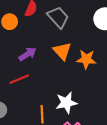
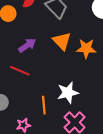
red line: (19, 79) -> (20, 71), turned 48

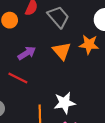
orange star: (86, 48) -> (89, 44), moved

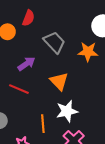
gray trapezoid: (58, 17) -> (54, 42), moved
orange triangle: (62, 51) -> (59, 81), moved

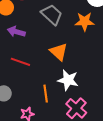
purple arrow: (26, 64) -> (16, 32), moved, turned -126
white star: (67, 111) -> (68, 80), turned 30

